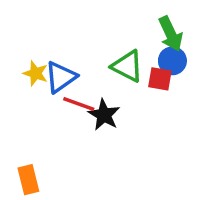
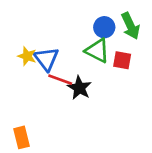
blue circle: (172, 61) -> (104, 27), moved
blue triangle: (61, 77) -> (46, 59), turned -32

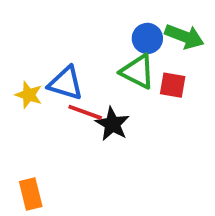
green arrow: (130, 26) -> (184, 36), turned -44
yellow star: (27, 56) -> (29, 95), moved
blue triangle: (46, 59) -> (66, 83), turned -36

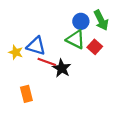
green arrow: (184, 36) -> (101, 20), turned 42
red square: (173, 85) -> (95, 47), turned 32
orange rectangle: (31, 194) -> (26, 94), moved

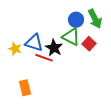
black star: (62, 68) -> (54, 48), moved

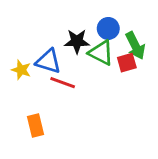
green arrow: (95, 19) -> (135, 46), moved
red square: (89, 44) -> (127, 63), turned 32
black star: (54, 48) -> (77, 41), moved, turned -30

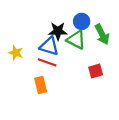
blue triangle: (48, 61) -> (49, 46), moved
red square: (127, 63) -> (96, 71), moved
orange rectangle: (35, 125) -> (41, 85), moved

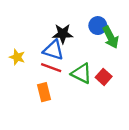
blue circle: (82, 21) -> (98, 26), moved
green triangle: (76, 40) -> (81, 73), moved
red square: (96, 71) -> (104, 77), turned -32

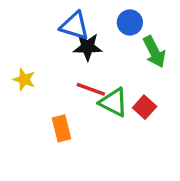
blue circle: (98, 26) -> (130, 22), moved
blue triangle: (53, 50) -> (75, 26), moved
red line: (51, 68) -> (91, 89), moved

